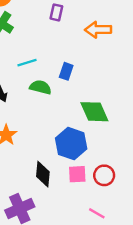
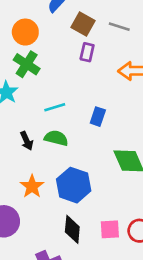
green semicircle: (40, 87) -> (56, 138), moved
blue hexagon: (71, 144) -> (74, 185), moved

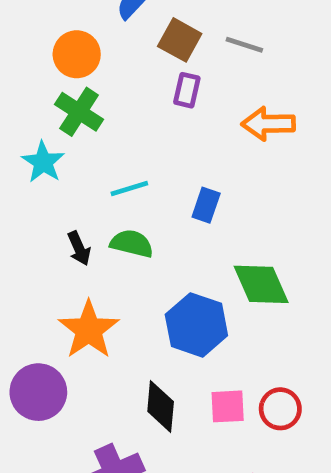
blue hexagon: (74, 185) -> (196, 325), moved
orange star: (32, 186) -> (89, 330), size x1.4

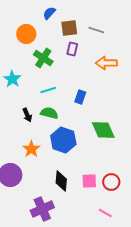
brown square: (180, 40) -> (69, 28), turned -36
green cross: (79, 112) -> (43, 58), moved
blue hexagon: (196, 325) -> (63, 140), moved
orange star: (89, 330) -> (31, 149), size x0.7

